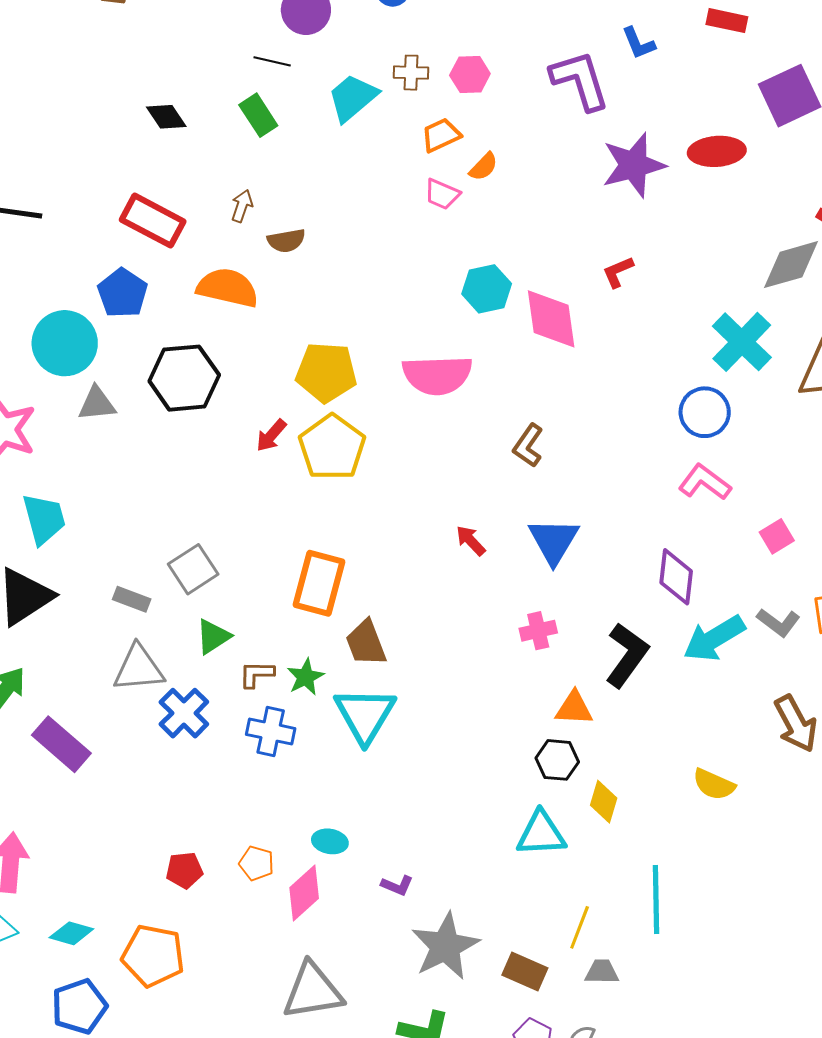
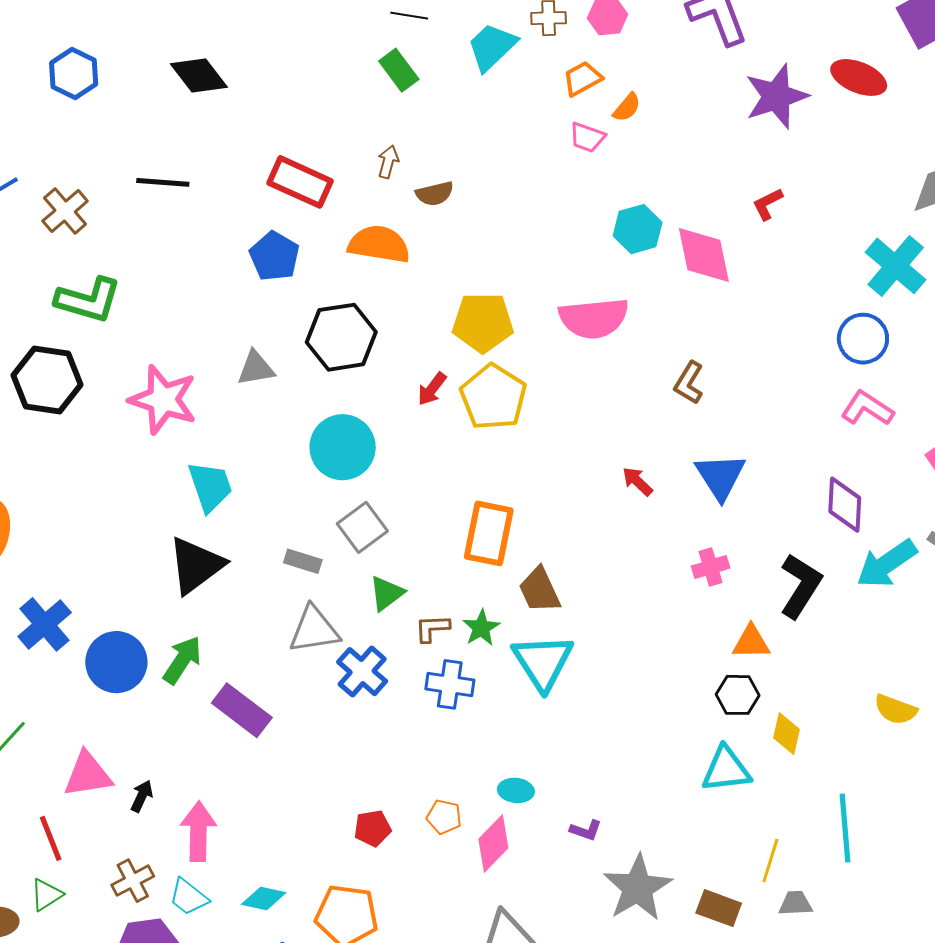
black diamond: (166, 117) -> (199, 76), moved, size x1.4
red ellipse: (717, 151) -> (859, 77), turned 30
cyan circle: (65, 343) -> (343, 447), moved

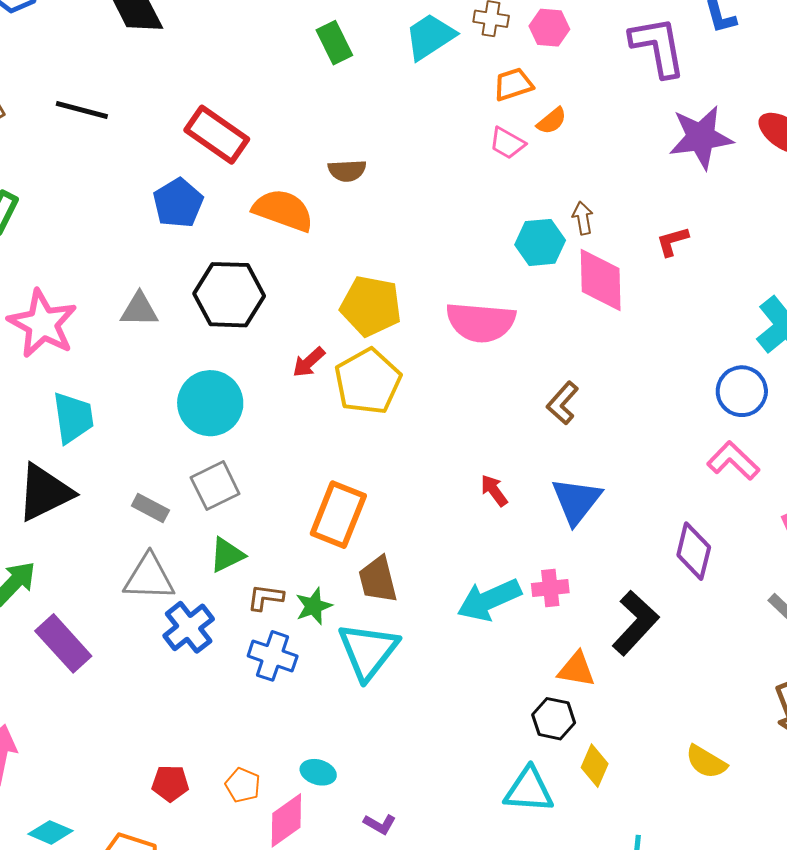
brown arrow: (388, 162) -> (583, 218), moved, turned -36
cyan arrow: (887, 564) -> (489, 600), moved

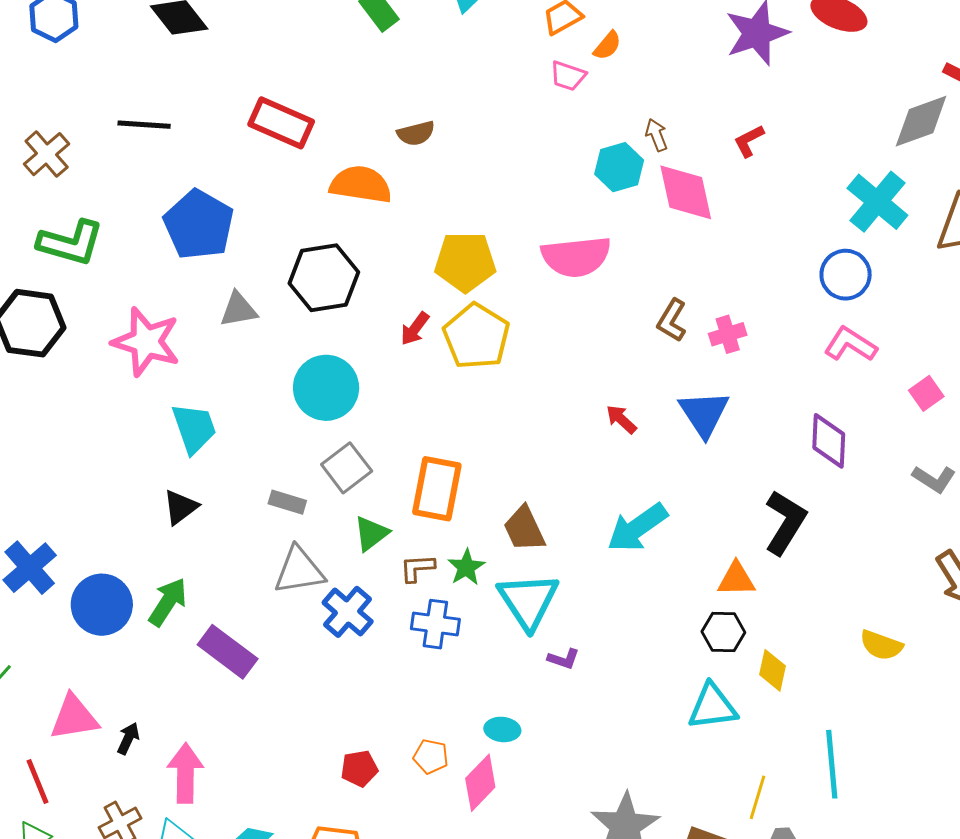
blue pentagon: (178, 203) -> (199, 225), moved, size x1.4
black triangle: (45, 493) -> (180, 507), size x0.6
orange rectangle: (338, 515) -> (437, 489), moved
pink cross: (550, 588) -> (728, 334), moved
purple L-shape: (380, 824) -> (564, 659), moved

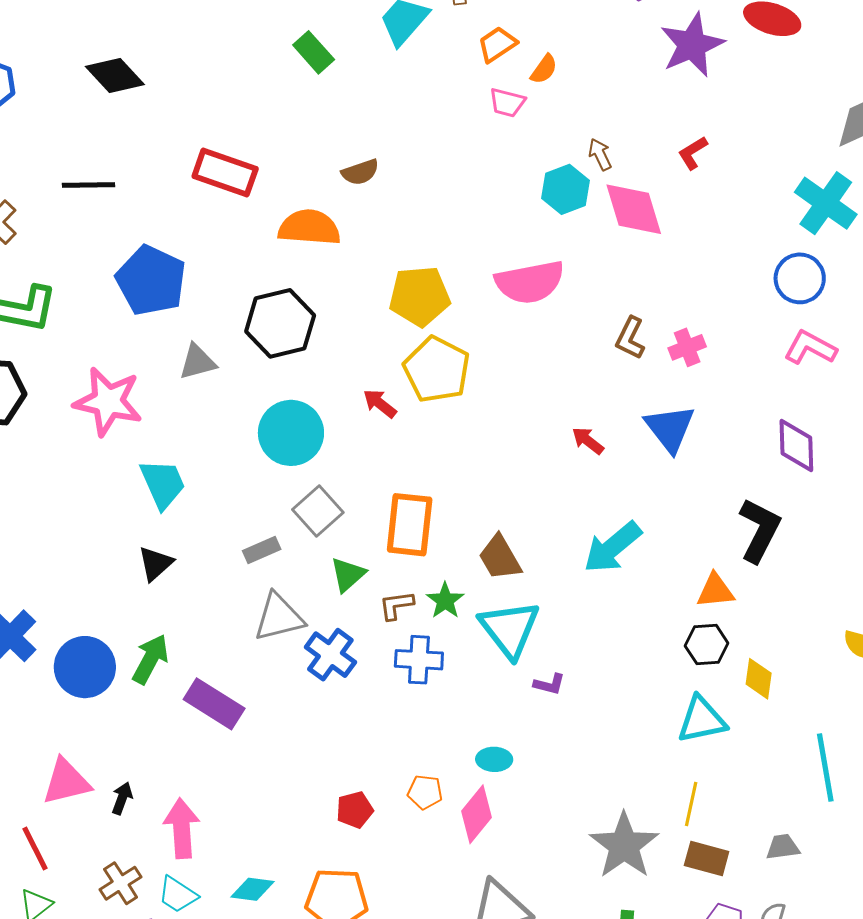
red arrow: (415, 329) -> (380, 404), moved, turned 96
gray rectangle: (287, 502) -> (262, 550), turned -36
yellow line: (758, 797) -> (691, 804), moved

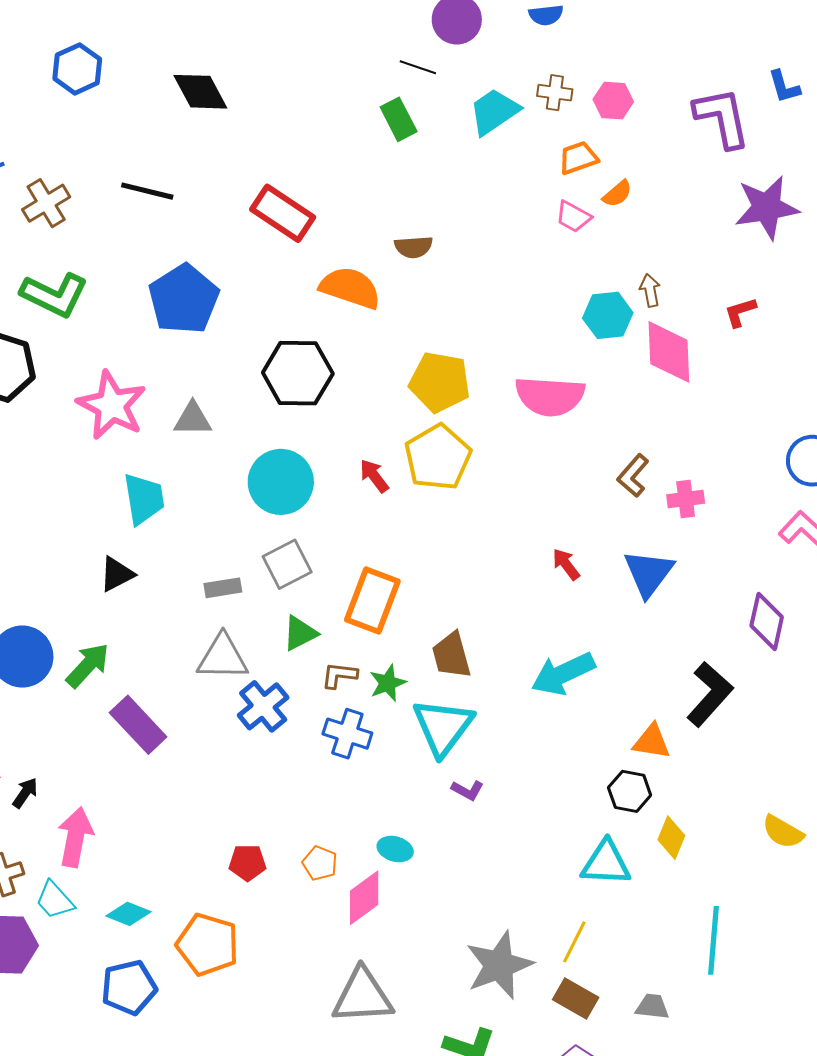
gray triangle: (197, 362) -> (193, 419), moved

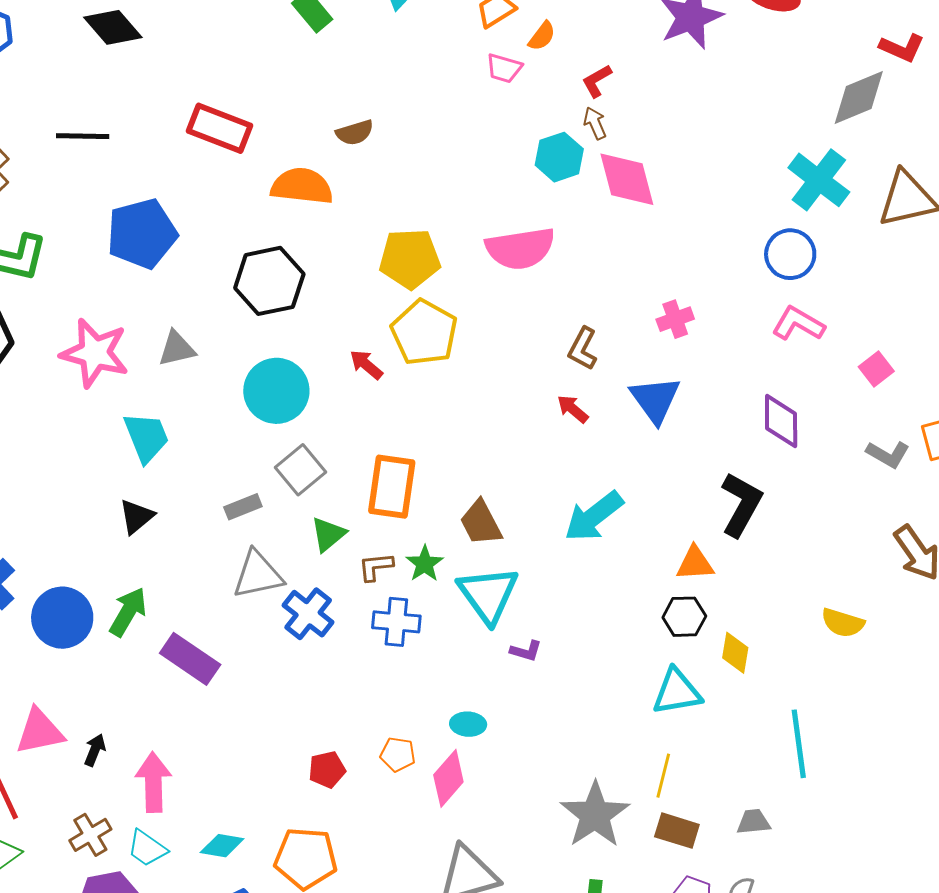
blue pentagon: (184, 299) -> (142, 234), turned 30
red L-shape: (740, 312) -> (597, 81), moved
brown L-shape: (633, 476) -> (583, 349), moved

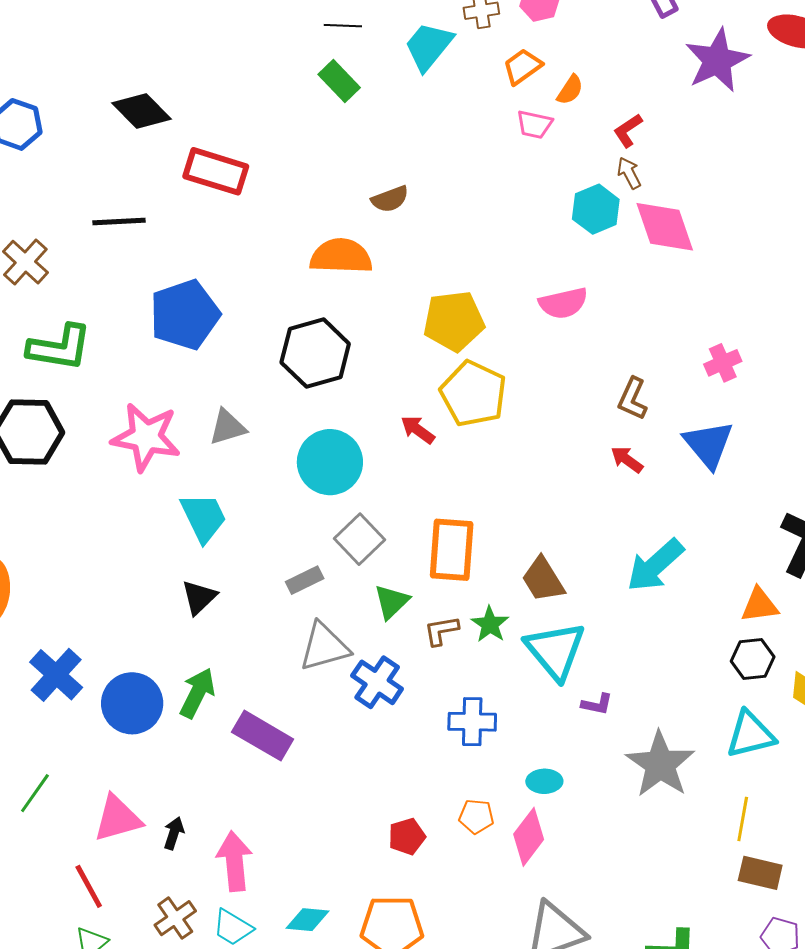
red rectangle: (220, 128) -> (216, 171), moved
pink semicircle: (520, 248) -> (563, 303), size x0.7
blue cross: (396, 622) -> (472, 722), moved
gray star: (595, 815) -> (660, 764), moved

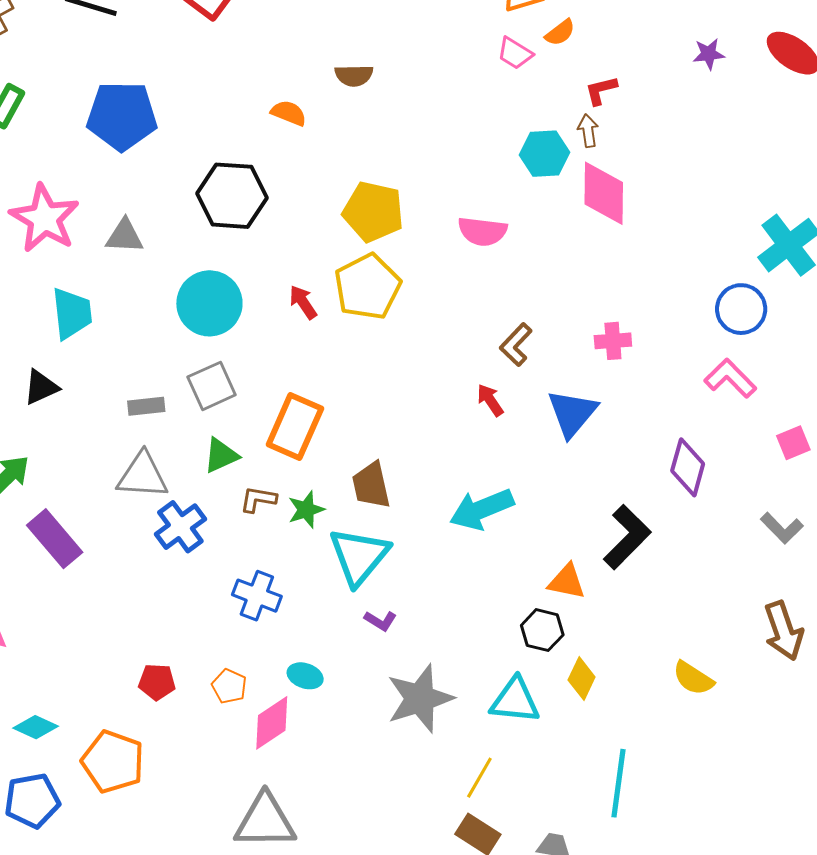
purple star: (717, 60) -> (709, 54), size x0.5
orange semicircle: (341, 256) -> (289, 113), size x0.6

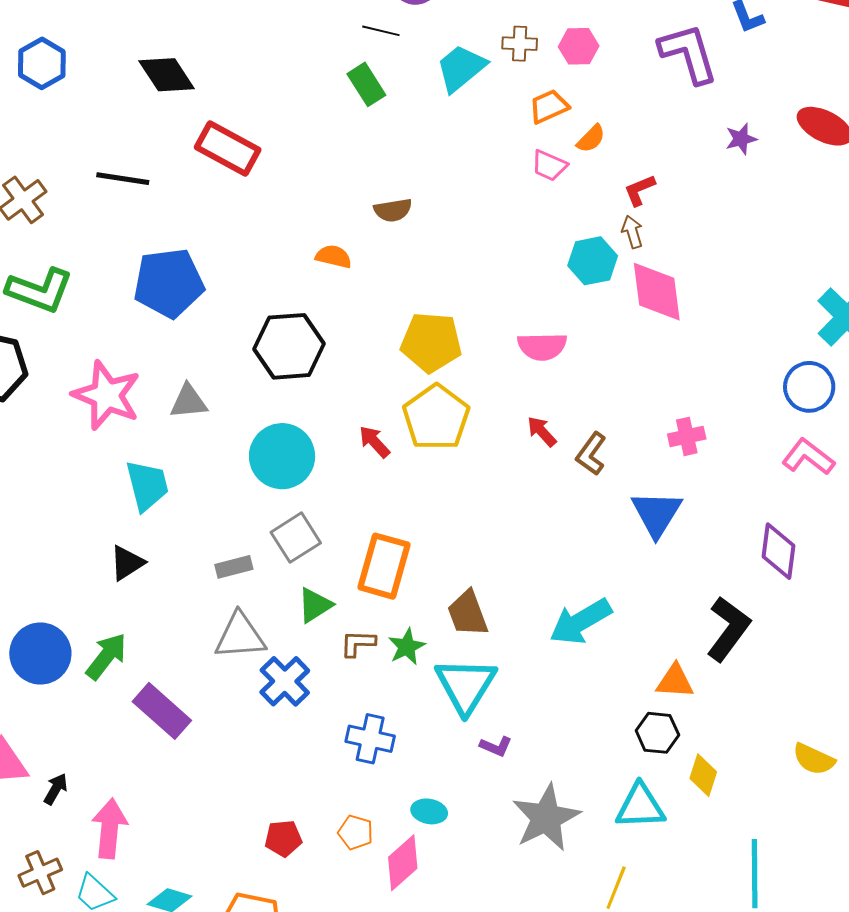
red arrow: (490, 400) -> (542, 431), moved

